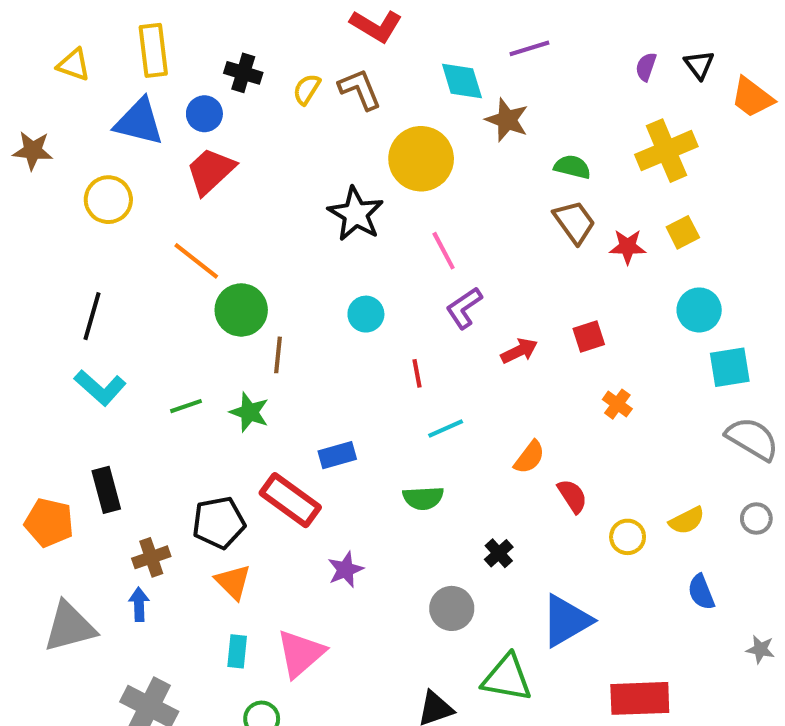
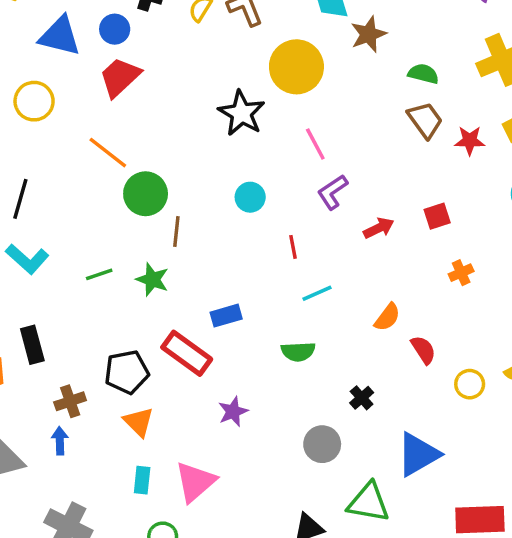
brown star: (507, 120) -> (368, 34), turned 30
orange cross: (617, 404) -> (461, 273), turned 30

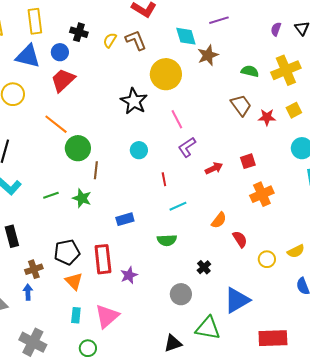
green semicircle: (423, 74) -> (250, 71), moved
orange cross: (461, 273) -> (262, 194), size x1.6
red rectangle: (187, 353) -> (103, 259), moved, turned 48

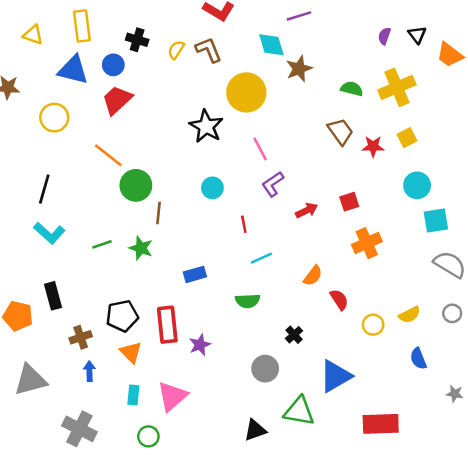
purple line: (219, 20) -> (299, 16), moved
blue arrow: (28, 292) -> (89, 371), moved

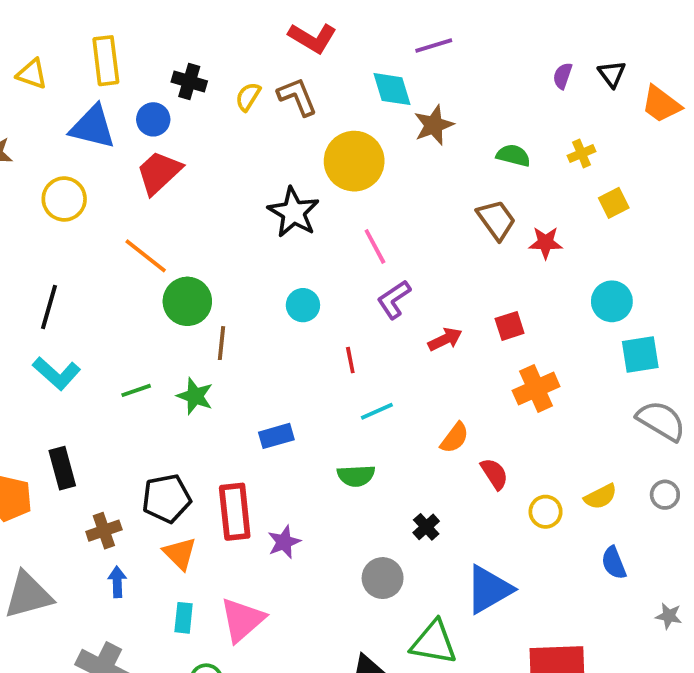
yellow cross: (397, 87) -> (582, 154), size x0.5
yellow square: (407, 138) -> (614, 203), moved

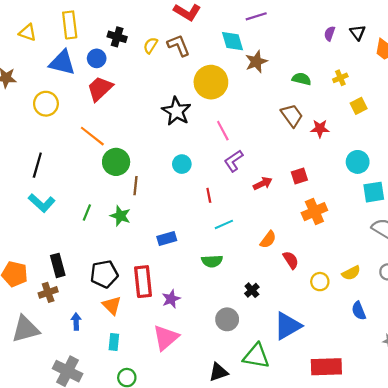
green line: (136, 390) -> (87, 213), turned -49
black rectangle: (62, 468) -> (58, 265), moved
brown cross: (104, 531) -> (48, 292), moved
pink triangle: (242, 620) -> (166, 338), moved

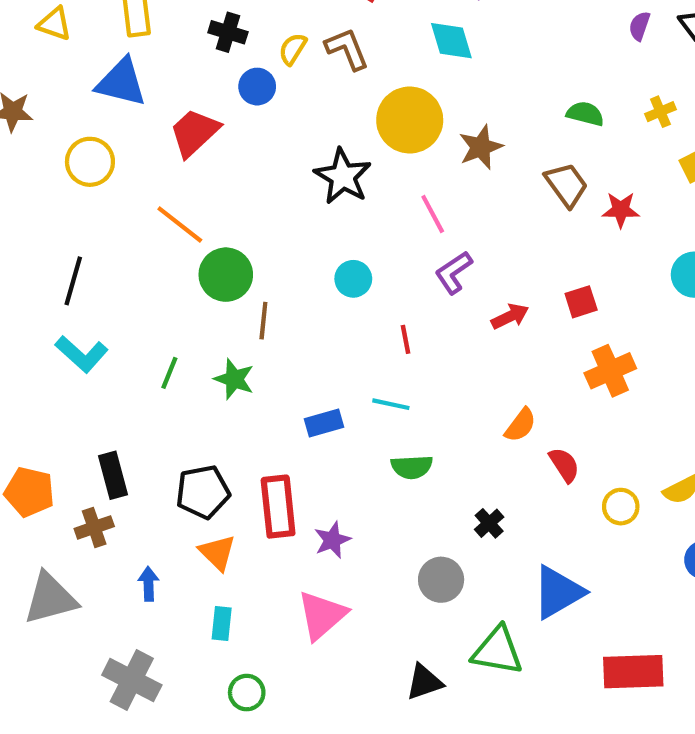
blue circle: (97, 58) -> (257, 87), moved
brown star: (256, 62) -> (481, 147), moved
cyan line: (224, 224) -> (391, 404), moved, turned 36

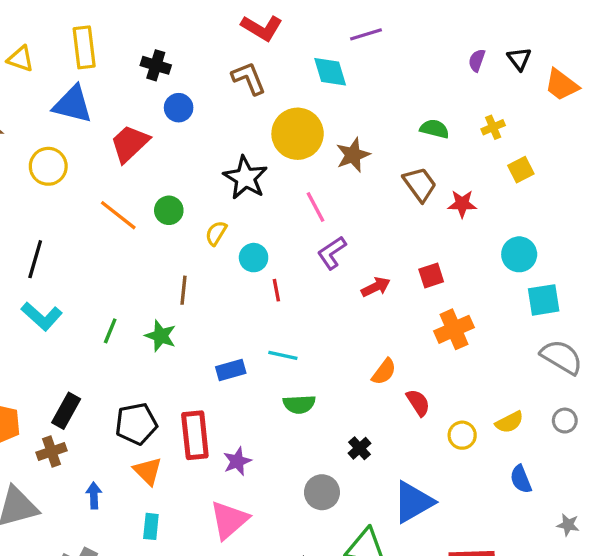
yellow semicircle: (293, 49) -> (216, 233), moved
green circle: (226, 275) -> (169, 210), moved, size x0.7
red line: (406, 339) -> (276, 290), moved
black rectangle: (113, 475) -> (66, 411), turned 44

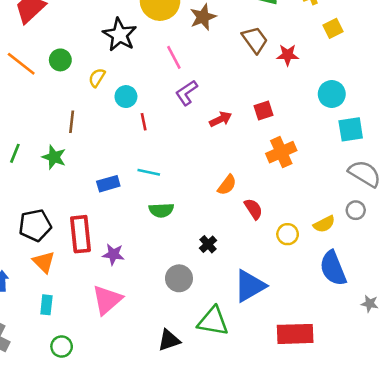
gray circle: (565, 421) -> (356, 210), moved
purple star: (237, 461) -> (113, 254), turned 30
blue semicircle: (521, 479) -> (333, 268), size x1.6

